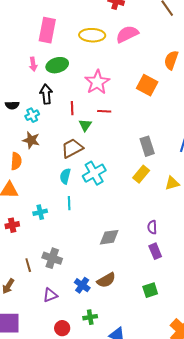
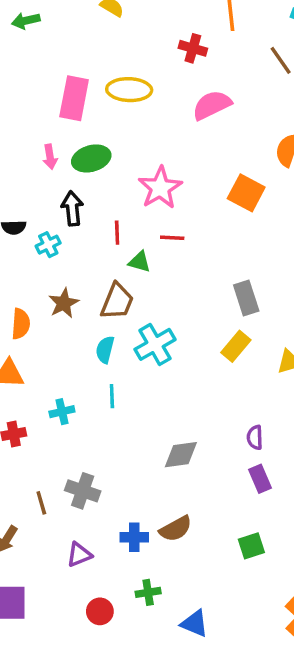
yellow ellipse: (92, 35) -> (129, 90), moved
green triangle: (85, 125) -> (139, 262), turned -48
brown star: (31, 140) -> (64, 303), moved, turned 30
brown trapezoid: (72, 148) -> (117, 301), turned 140
blue cross: (82, 285) -> (134, 537), turned -35

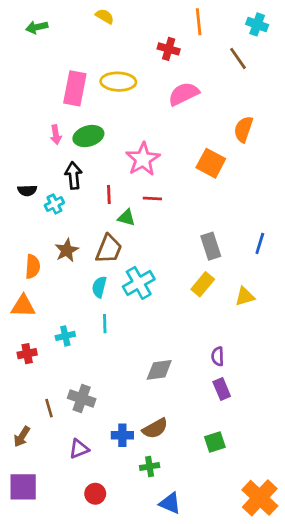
green cross: (148, 592) -> (150, 467), moved

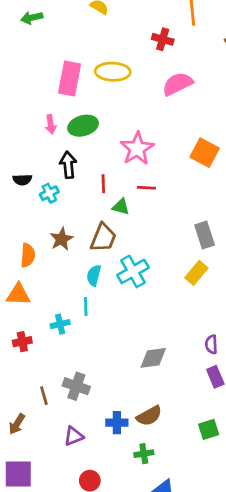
cyan line: (105, 324) -> (86, 307), moved

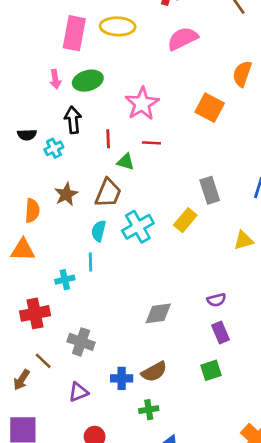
yellow rectangle: (196, 273) -> (185, 220), moved
red cross: (22, 342) -> (35, 313), moved, size x1.5
purple semicircle: (211, 344) -> (216, 300), turned -102
brown line: (44, 396) -> (43, 361), moved, turned -30
green square: (209, 429) -> (211, 370), moved

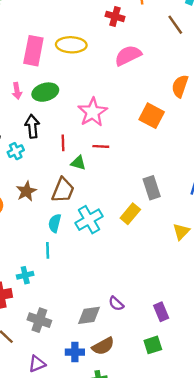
yellow triangle: (244, 240) -> (181, 231), turned -30
cyan cross: (65, 280) -> (25, 275), moved
purple semicircle: (216, 300) -> (116, 304), moved, turned 56
gray diamond: (158, 313) -> (89, 315), moved

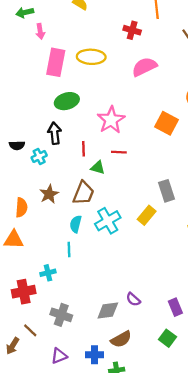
pink arrow: (17, 91) -> (40, 31), moved
green square: (153, 345) -> (168, 338), turned -35
blue cross: (75, 352) -> (94, 355), moved

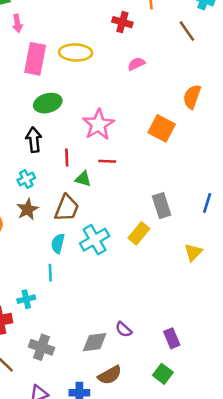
pink semicircle: (144, 67) -> (136, 64), size x0.6
cyan cross: (39, 156) -> (26, 179), moved

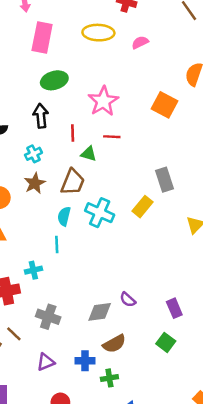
yellow ellipse: (76, 52) -> (98, 33), moved
cyan cross: (95, 240) -> (100, 213), turned -36

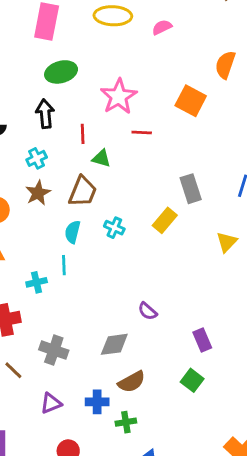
red line: (112, 137) -> (142, 132), moved
cyan cross: (100, 213) -> (114, 228), size x0.6
cyan cross: (33, 270) -> (37, 282), moved
purple semicircle: (128, 300) -> (147, 311), moved

